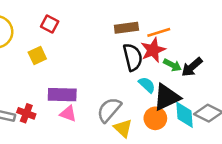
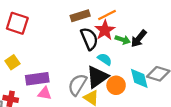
red square: (50, 24) -> (17, 23), size x1.5
yellow square: (37, 56) -> (12, 62), moved
black triangle: (167, 97) -> (97, 77), moved

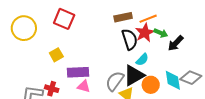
green arrow: (123, 40) -> (161, 33), moved
cyan semicircle: (105, 59) -> (142, 60), turned 96

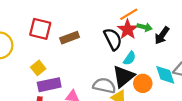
brown rectangle: (123, 17) -> (70, 38), moved
purple rectangle: (78, 72) -> (49, 85), moved
gray semicircle: (115, 81) -> (104, 86), turned 75

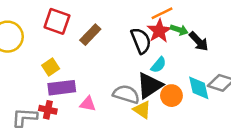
black arrow: (162, 35) -> (199, 41), turned -84
brown rectangle: (70, 38) -> (90, 35), turned -30

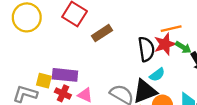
yellow square: (51, 67) -> (44, 81), moved, turned 35
red cross: (48, 110) -> (63, 93), moved

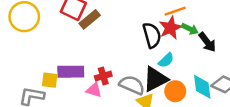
brown rectangle: (102, 33) -> (90, 19), moved
red cross: (63, 93) -> (103, 76), moved, turned -35

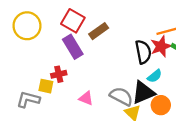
brown rectangle: (90, 19) -> (99, 31), moved
purple rectangle: (71, 72) -> (73, 47), moved, turned 55
red cross: (103, 76) -> (59, 74), moved

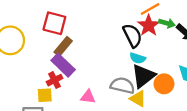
brown rectangle: (99, 31) -> (63, 47), moved
purple rectangle: (73, 47) -> (63, 65), moved
cyan semicircle: (155, 76) -> (138, 58), moved, turned 72

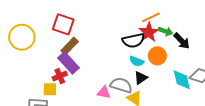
black semicircle: (132, 36) -> (133, 40), turned 100
black triangle: (143, 76) -> (141, 78), size x0.6
orange circle: (164, 84) -> (157, 56), moved
pink triangle: (88, 97) -> (104, 92), moved

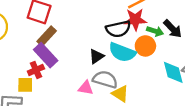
green arrow: (165, 31) -> (155, 31), moved
red star: (149, 32) -> (135, 19), turned 30
cyan semicircle: (137, 61) -> (122, 52), size x1.6
black triangle: (141, 78) -> (97, 56), moved

